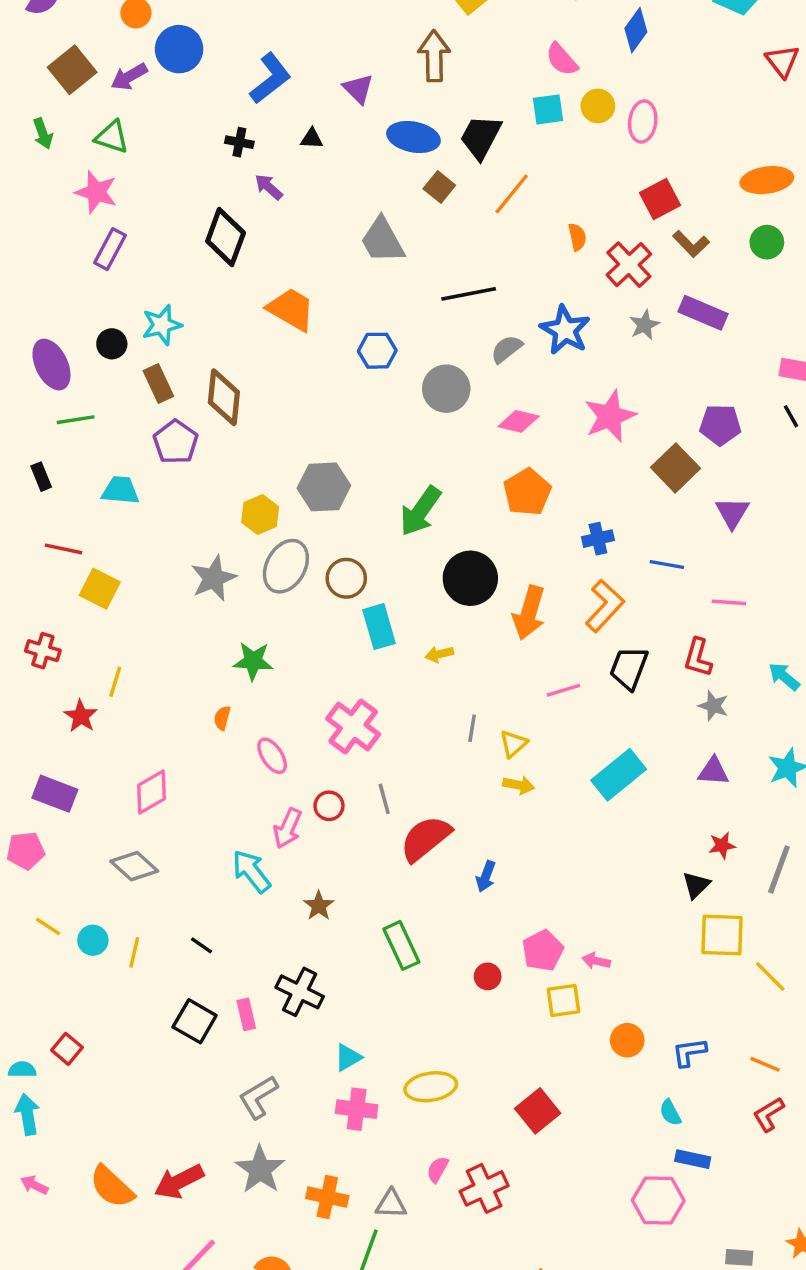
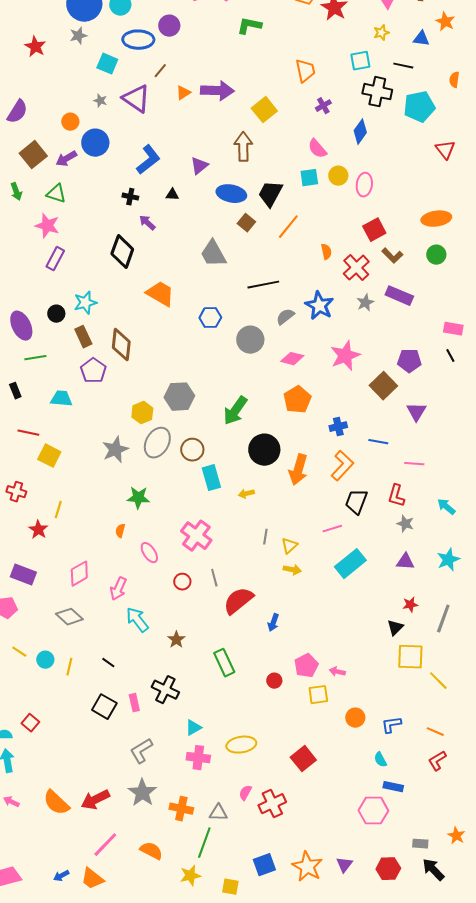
purple triangle: (358, 89) -> (199, 166), turned 36
pink line: (563, 690) -> (332, 529), moved
pink arrow: (288, 828) -> (118, 589), moved

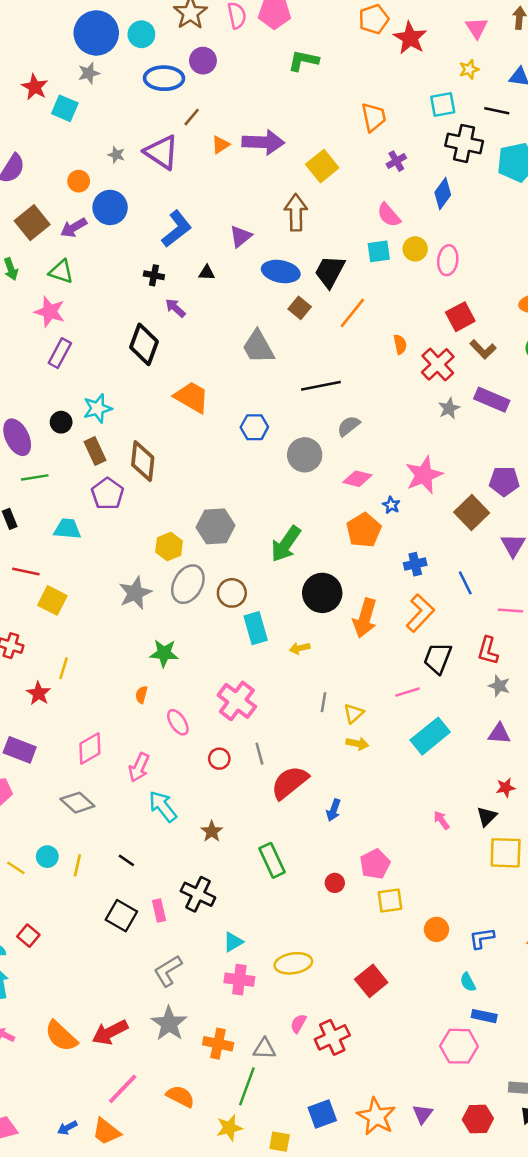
cyan square: (107, 64) -> (65, 108), moved
blue star: (319, 306) -> (391, 505), moved, size x0.5
blue line: (378, 442) -> (465, 583), turned 54
yellow line: (19, 652) -> (16, 868), moved
pink arrow: (337, 672) -> (442, 820), moved, turned 42

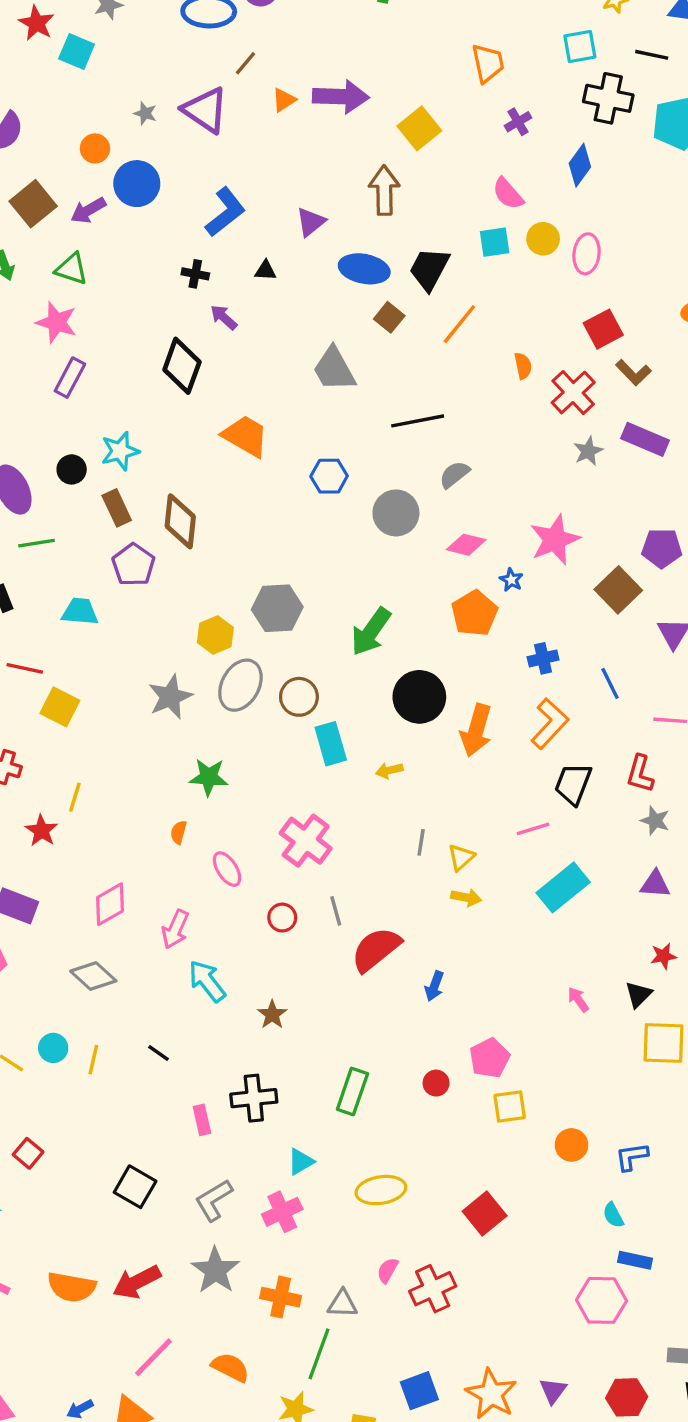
green rectangle: (272, 860) -> (352, 1091), moved, turned 44
black cross: (198, 894) -> (254, 1098), turned -32
black square: (121, 916) -> (135, 1187), moved
pink cross: (239, 980) -> (282, 1212), moved, turned -32
orange semicircle: (61, 1036) -> (72, 1287), turned -33

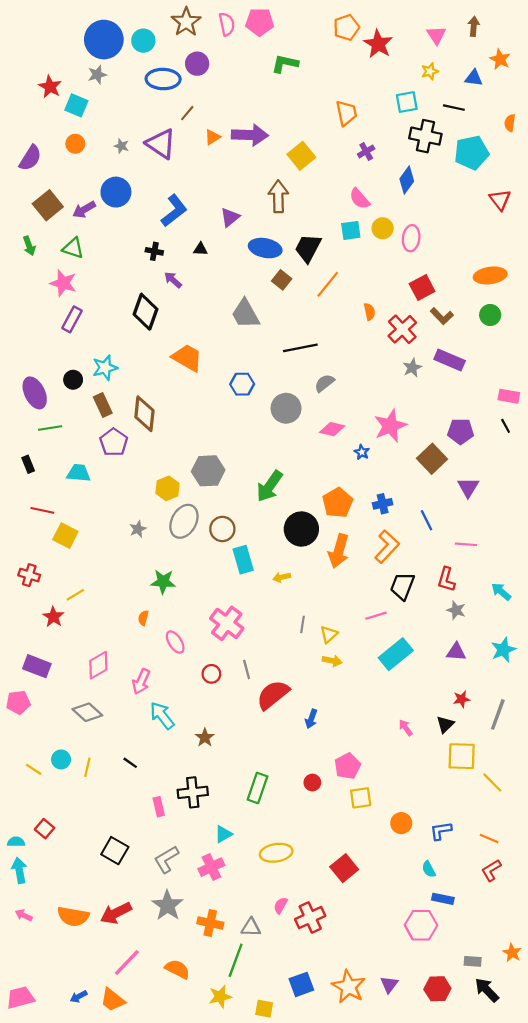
orange circle: (95, 148) -> (75, 144), moved
orange pentagon: (475, 613) -> (338, 503), moved
gray star: (170, 697) -> (138, 529), size x0.6
yellow line: (75, 797) -> (75, 595), turned 42

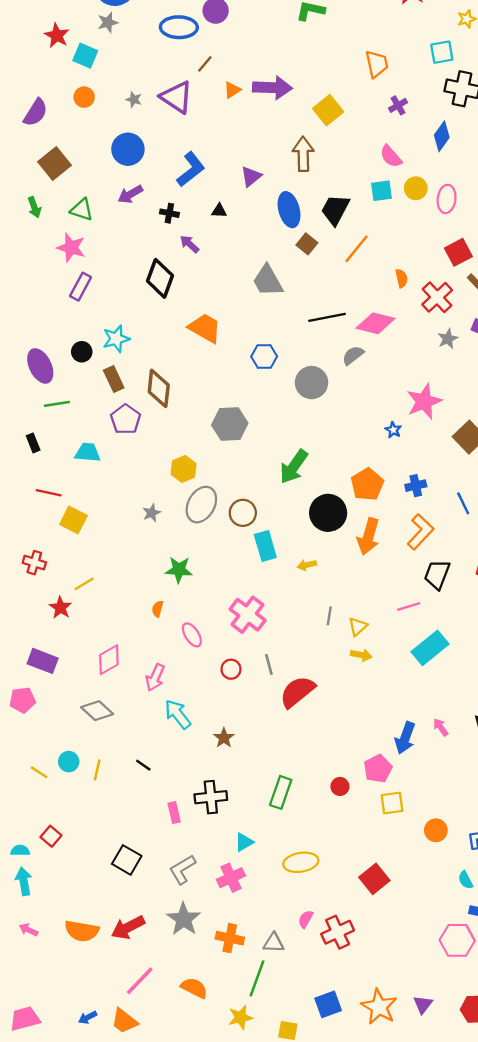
purple arrow: (84, 210) -> (130, 194), moved
blue ellipse: (265, 248) -> (289, 210), turned 64
pink diamond: (332, 429) -> (375, 323), moved, size x1.4
gray hexagon: (208, 471) -> (230, 424), moved
blue arrow: (311, 719) -> (405, 738), moved, size x1.5

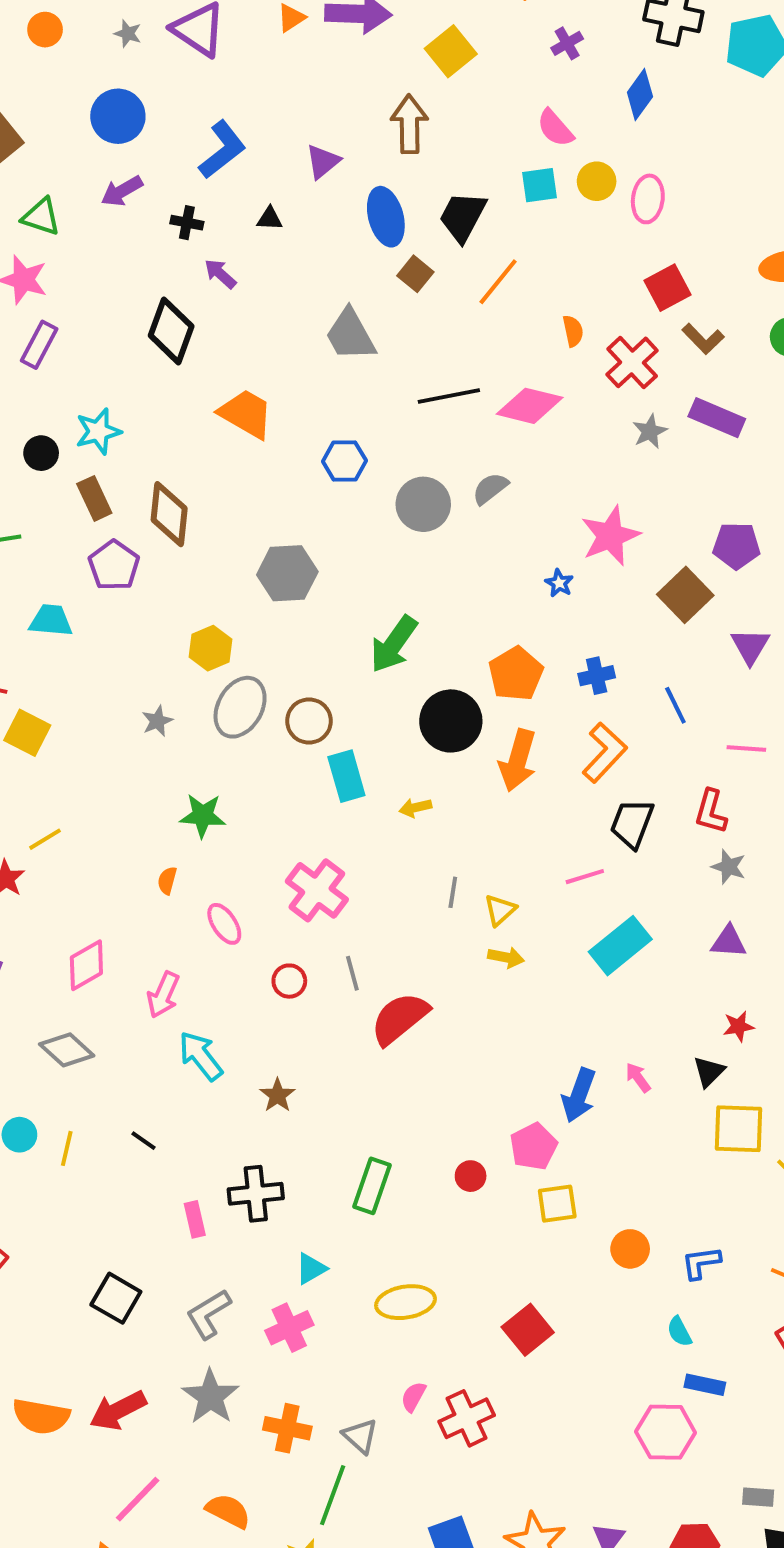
gray semicircle: (353, 355) -> (490, 489), moved
gray triangle: (274, 943) -> (360, 1436), turned 40

